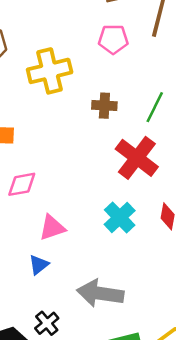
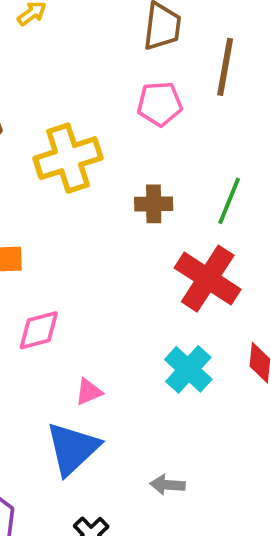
pink triangle: (52, 228) -> (89, 392), size x0.7
blue triangle: (39, 265) -> (73, 449), size x1.8
gray arrow: (100, 293) -> (168, 485), size x0.5

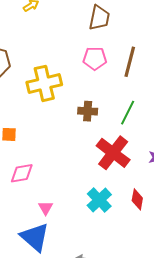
brown line: (225, 67) -> (130, 62), moved
pink triangle: (89, 392) -> (46, 208), turned -42
blue triangle: (73, 449) -> (35, 237), turned -40

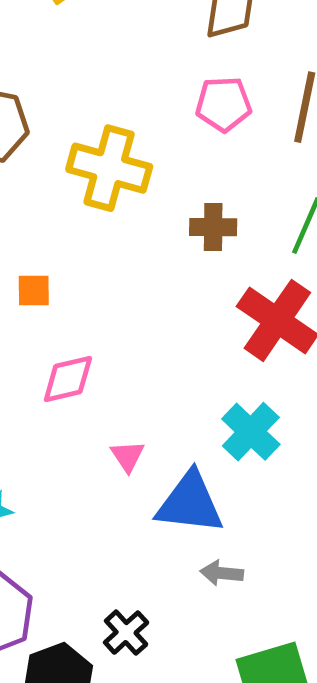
yellow cross: (44, 83) -> (109, 168), turned 32
blue triangle: (35, 237) -> (190, 503), moved, turned -32

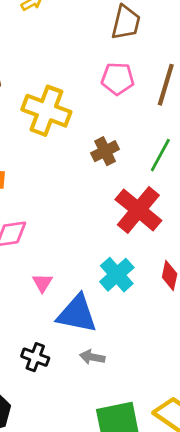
brown cross: (213, 227) -> (105, 151), turned -32
black cross: (126, 633) -> (35, 357), moved, turned -32

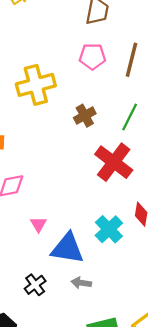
yellow cross: (46, 111) -> (36, 85), turned -33
cyan cross: (117, 275) -> (109, 229), moved
black cross: (35, 357) -> (35, 285), turned 35

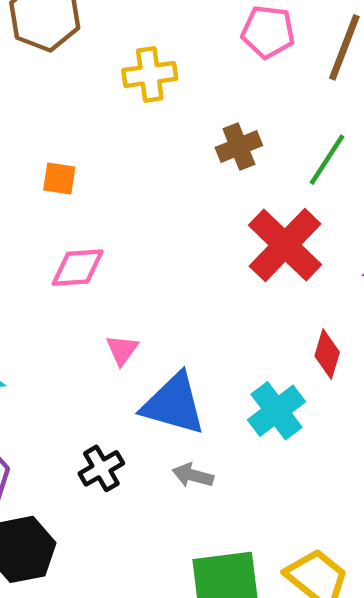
yellow cross: (36, 85) -> (150, 74), size x0.7
cyan cross: (109, 229) -> (276, 411), moved

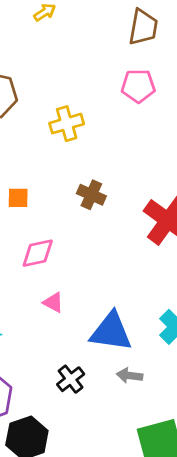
brown cross: (239, 147) -> (91, 195), moved, turned -36
pink triangle: (122, 350) -> (53, 302), moved, turned -30

